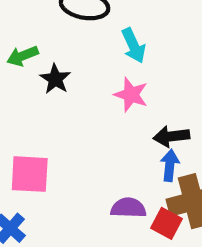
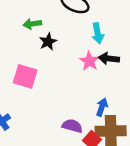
black arrow: (171, 136) -> (109, 59), moved
pink square: (30, 174) -> (25, 76), moved

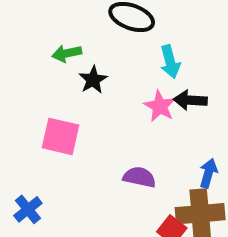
blue arrow: (102, 107) -> (208, 173), moved
purple semicircle: (72, 126) -> (139, 177), moved

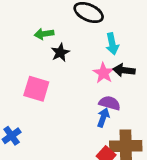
blue arrow: (208, 173) -> (103, 118), moved
purple semicircle: (139, 177) -> (110, 103), moved

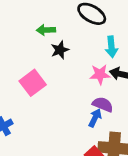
pink star: (104, 73) -> (100, 74), turned 30
pink square: (36, 89) -> (33, 83), turned 30

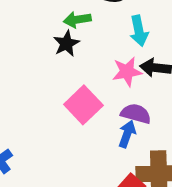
green arrow: (46, 30) -> (77, 20), moved
pink square: (33, 83) -> (83, 105), moved

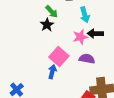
green arrow: (77, 20) -> (52, 12), turned -120
blue arrow: (127, 134) -> (52, 72), moved

